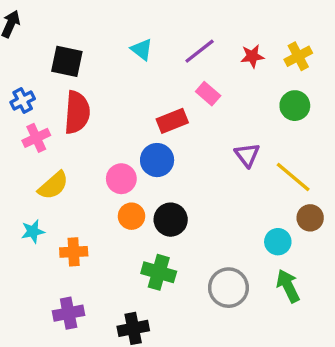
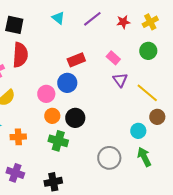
pink rectangle: (208, 94) -> (113, 58), moved
green cross: (159, 272) -> (58, 141), moved
purple cross: (69, 313) -> (15, 173), turned 30

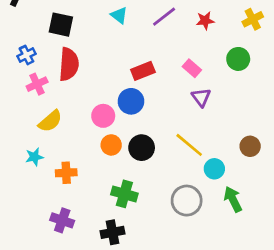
yellow cross: (150, 22) -> (253, 19), moved
yellow line: (147, 93) -> (189, 145), moved
cyan circle: (138, 131) -> (214, 169), moved
green cross: (58, 141) -> (124, 194), moved

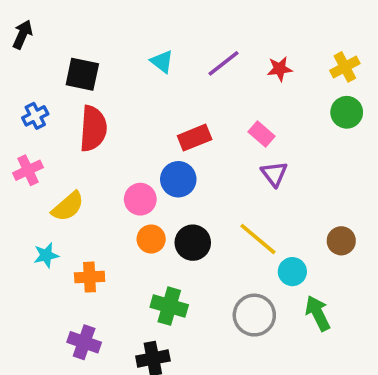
green circle: (238, 59) -> (347, 112), moved
pink cross: (37, 84) -> (28, 170), moved

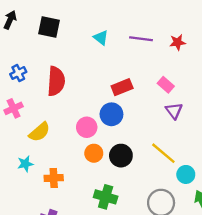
purple line: (224, 63) -> (141, 39), turned 45
black square: (82, 74) -> (49, 27), moved

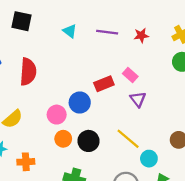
red rectangle: (122, 87) -> (104, 84), moved

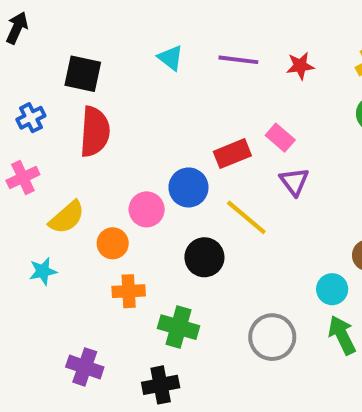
black square: (21, 21) -> (83, 74), moved
orange circle: (63, 139) -> (113, 243), moved
yellow line: (128, 139) -> (246, 217), moved
cyan circle: (149, 159) -> (332, 289), moved
orange cross: (26, 162) -> (129, 291), moved

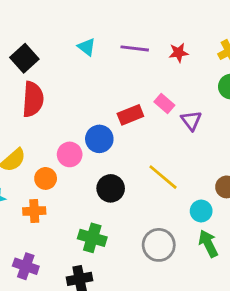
black square: (83, 74) -> (24, 58), turned 36
purple triangle: (294, 181) -> (191, 120), moved
yellow line: (246, 217) -> (163, 177), moved
orange cross: (129, 291) -> (34, 211), moved

